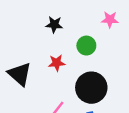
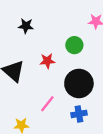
black star: (54, 25) -> (26, 26), moved

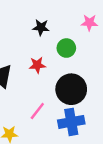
black star: (26, 26) -> (41, 27), moved
blue cross: (79, 114) -> (71, 122), size x1.5

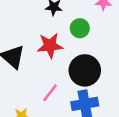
red star: (37, 65) -> (50, 46), size x1.5

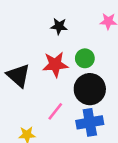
green circle: (80, 28) -> (85, 58), moved

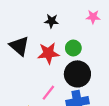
black triangle: (18, 76) -> (19, 46), moved

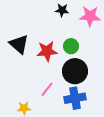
pink star: (93, 17) -> (90, 16), size x1.5
black star: (51, 21) -> (62, 10), moved

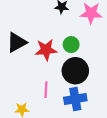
black triangle: (19, 44) -> (17, 42), turned 50
pink line: (47, 89) -> (46, 90), turned -35

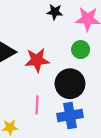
green circle: (71, 45) -> (81, 50), moved

